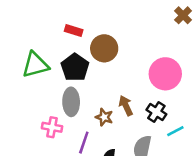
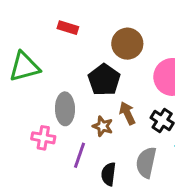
brown circle: (104, 48) -> (127, 44), moved
black pentagon: (75, 67) -> (104, 80), moved

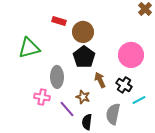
brown circle: (127, 44) -> (83, 32), moved
brown star: (103, 126) -> (83, 97), moved
purple line: (79, 155) -> (67, 109), turned -60

